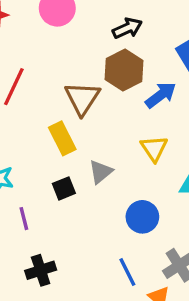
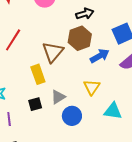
blue circle: (142, 217) -> (72, 116), moved

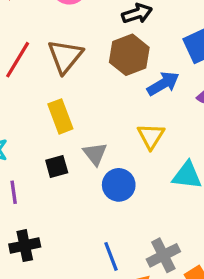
brown triangle: (53, 52) -> (65, 56), moved
gray triangle: (58, 97) -> (95, 154), turned -35

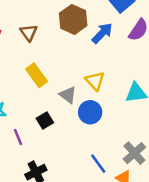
brown triangle: (65, 56) -> (29, 32), size x0.7
yellow triangle: (151, 136) -> (95, 81), moved
black square: (57, 167) -> (45, 121), moved

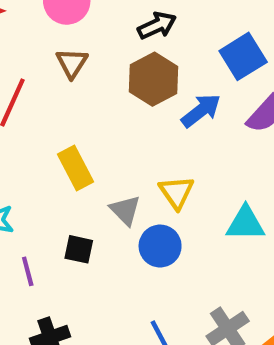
brown triangle: (29, 32) -> (72, 63), moved
black square: (45, 121) -> (79, 249), turned 35

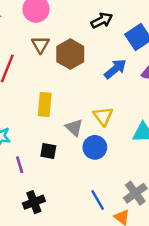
black arrow: (157, 26) -> (102, 20), moved
brown hexagon: (153, 79) -> (70, 54), moved
yellow rectangle: (75, 168) -> (45, 105), turned 35

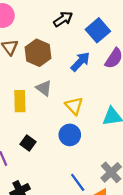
gray triangle: (74, 128) -> (44, 88), moved
black square: (48, 151) -> (28, 143), turned 32

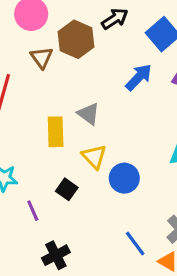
brown hexagon: (38, 53) -> (76, 39), moved
yellow triangle: (74, 106) -> (94, 157), moved

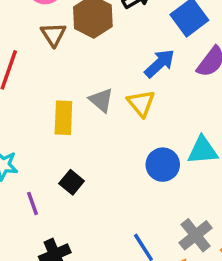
yellow triangle: (94, 157) -> (141, 103), moved
blue circle: (124, 178) -> (163, 165), moved

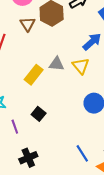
gray triangle: (101, 100) -> (57, 64), turned -35
yellow rectangle: (63, 118) -> (34, 75), turned 36

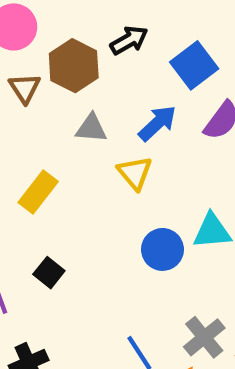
gray triangle: (57, 64) -> (91, 128), moved

